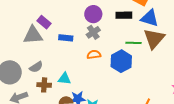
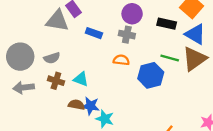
gray cross: (93, 32) -> (127, 35), turned 32

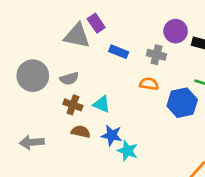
purple circle: (132, 14) -> (176, 31), moved
gray arrow: (24, 88) -> (32, 142), moved
brown semicircle: (76, 105) -> (81, 132), moved

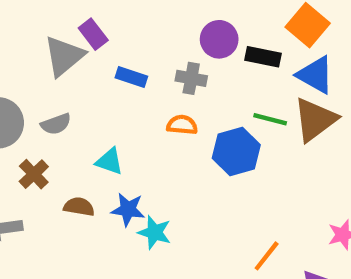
gray triangle: (77, 36) -> (64, 56), turned -48
brown cross: (73, 105) -> (34, 174), moved, turned 30

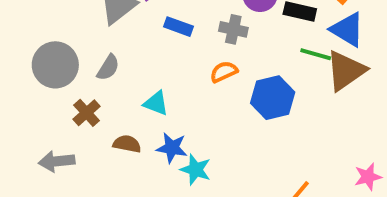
green line: (270, 119) -> (316, 54), moved
gray semicircle: (56, 124) -> (108, 68), turned -40
orange semicircle: (182, 125) -> (224, 72), turned -32

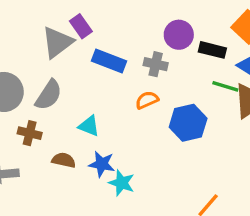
blue rectangle: (179, 27) -> (109, 61), size x1.4
gray semicircle: (108, 68) -> (49, 95), size x1.4
brown cross: (86, 113) -> (30, 133), turned -35

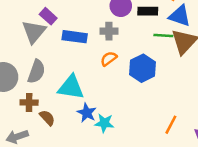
cyan triangle: (89, 126) -> (71, 87), size x1.6
brown semicircle: (64, 160) -> (47, 118), moved, turned 49
blue star: (102, 164) -> (87, 113), turned 30

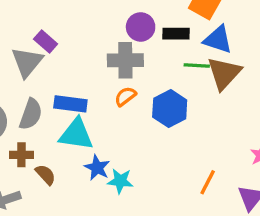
gray cross: (109, 31) -> (125, 60), size x1.5
blue rectangle: (75, 37) -> (70, 104), moved

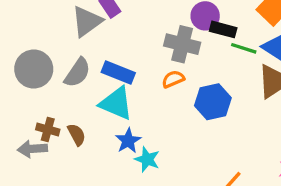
black rectangle: (176, 34) -> (223, 29), moved
green line: (197, 65) -> (244, 48), moved
brown cross: (21, 155) -> (48, 129), moved

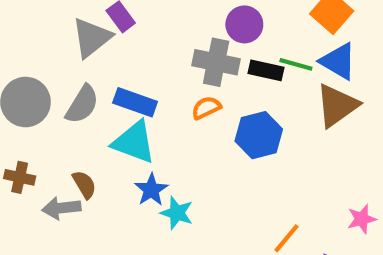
black rectangle: (223, 29) -> (266, 70), moved
brown cross: (48, 129) -> (20, 177), moved
gray arrow: (32, 149) -> (61, 208), moved

